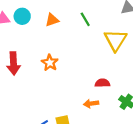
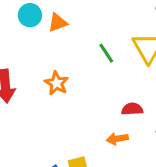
cyan circle: (22, 16) -> (30, 15), moved
green line: (85, 19) -> (106, 53), moved

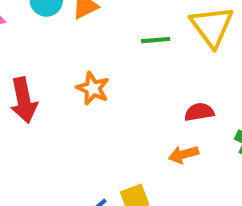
green line: (106, 53) -> (156, 40), turned -55

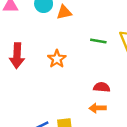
red semicircle: (199, 112) -> (102, 87), moved

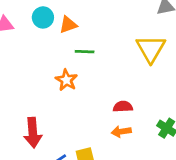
green line: (98, 41) -> (85, 52), moved
red arrow: (17, 56) -> (33, 133), moved

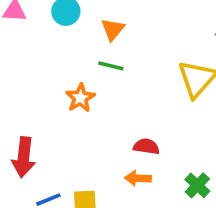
orange triangle: (68, 25) -> (113, 29), moved, turned -42

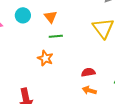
orange arrow: (138, 178) -> (89, 90), turned 32

